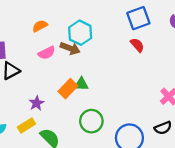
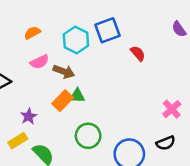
blue square: (138, 18) -> (107, 30), moved
brown arrow: (70, 48) -> (64, 72), moved

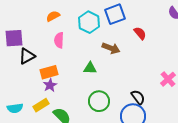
pink semicircle: (40, 62) -> (59, 40), turned 119
brown arrow: (64, 72) -> (111, 48), moved
orange rectangle: (63, 101) -> (49, 72), moved, turned 30
black semicircle: (166, 143) -> (138, 97), moved, turned -105

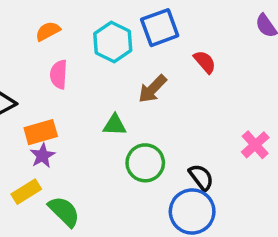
brown arrow: (111, 48) -> (152, 89), turned 114
green circle: (99, 101) -> (145, 163), moved

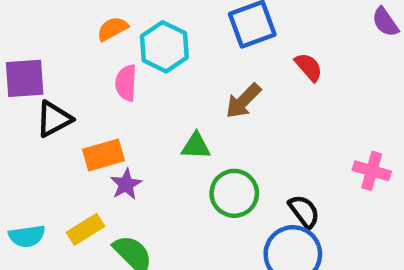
cyan hexagon: (113, 42) -> (164, 47), moved
pink cross: (255, 145) -> (372, 171), turned -32
purple star: (42, 156) -> (126, 184), moved

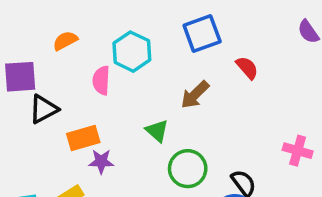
orange semicircle: (113, 29) -> (65, 41), moved
green triangle: (196, 146) -> (157, 131), turned 40
purple star: (126, 184) -> (101, 161), turned 30

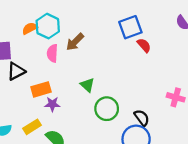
blue square: (202, 34) -> (130, 27), moved
cyan hexagon: (132, 52) -> (48, 26), moved
brown arrow: (195, 95) -> (75, 42), moved

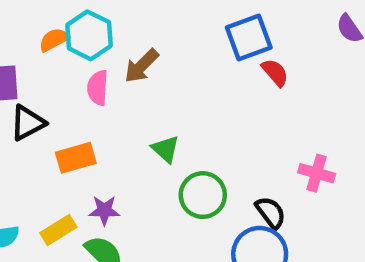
pink cross: (176, 97) -> (317, 173), moved
purple star: (52, 104) -> (104, 210), moved

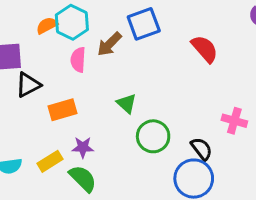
blue square: (249, 37) -> (144, 24), moved
red semicircle: (275, 72) -> (205, 49), size x1.4

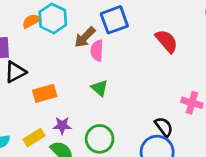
pink semicircle: (78, 60) -> (97, 51), moved
green circle: (153, 136) -> (100, 139), moved

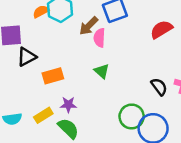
red semicircle: (166, 41) -> (161, 29), turned -80
black semicircle: (164, 127) -> (159, 87), moved
green circle: (100, 139) -> (132, 116), moved

